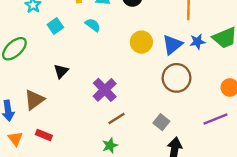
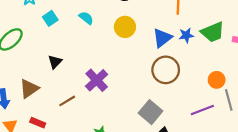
yellow circle: (141, 42) -> (125, 27), moved
brown line: (116, 119) -> (67, 101), moved
gray square: (161, 122) -> (150, 112), size x1.5

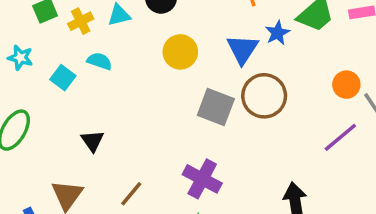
cyan semicircle: (86, 18) -> (100, 61), moved
purple cross: (97, 80) -> (202, 179), moved
gray square: (150, 112) -> (216, 107), moved

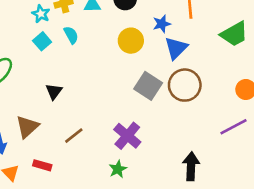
blue star: (277, 33) -> (162, 24), moved
cyan star: (20, 58) -> (41, 14), moved
cyan semicircle: (100, 61) -> (71, 35), turned 30

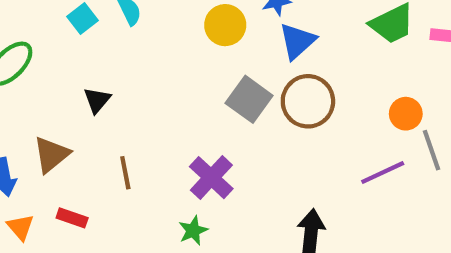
brown line: (74, 136) -> (125, 173), turned -66

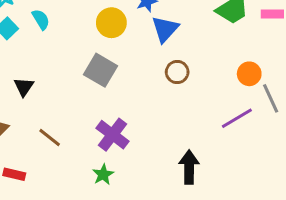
gray square: (249, 99) -> (100, 70), moved
brown circle: (308, 101) -> (177, 72), size x0.6
brown line: (125, 173) -> (50, 138), turned -35

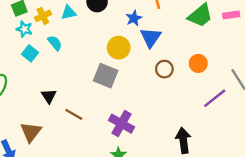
yellow circle: (111, 23) -> (119, 48), moved
orange circle: (249, 74) -> (198, 63), moved
brown line: (50, 138) -> (74, 114), moved

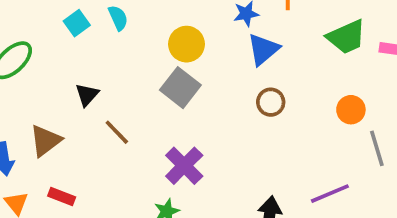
yellow circle: (119, 48) -> (186, 44), moved
orange circle: (198, 63) -> (351, 110), moved
purple line: (215, 98) -> (330, 194), moved

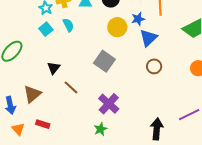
yellow circle: (186, 44) -> (117, 27), moved

